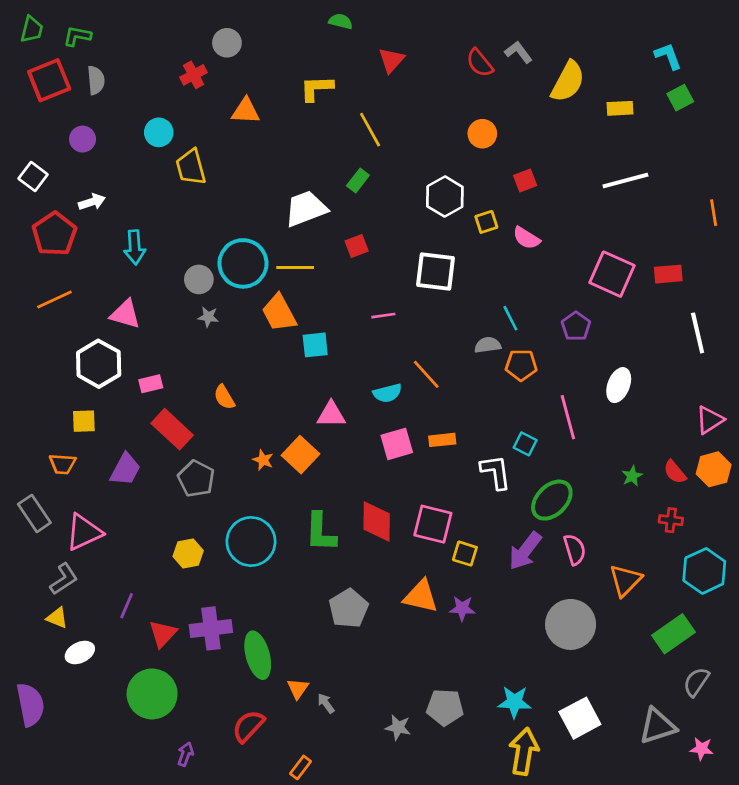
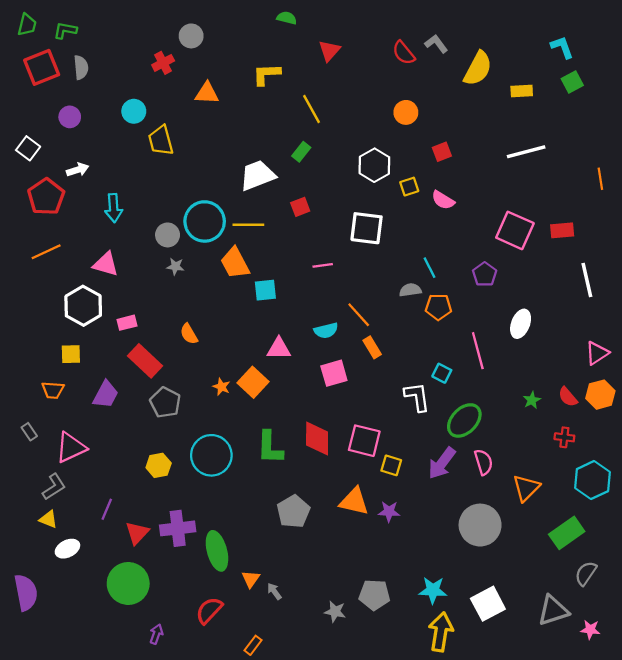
orange rectangle: (442, 440) -> (372, 347), moved, turned 65
gray rectangle: (34, 513) -> (29, 432), size x0.6

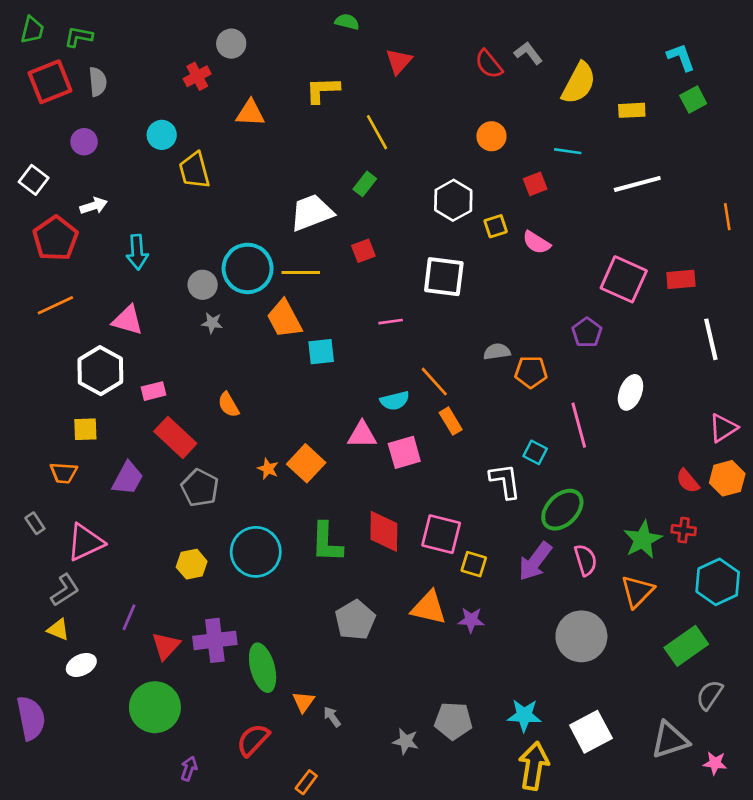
cyan line: (429, 268) -> (568, 151), moved, turned -55
pink triangle: (279, 348) -> (362, 435), moved
green star: (532, 400) -> (643, 540), moved, size x1.8

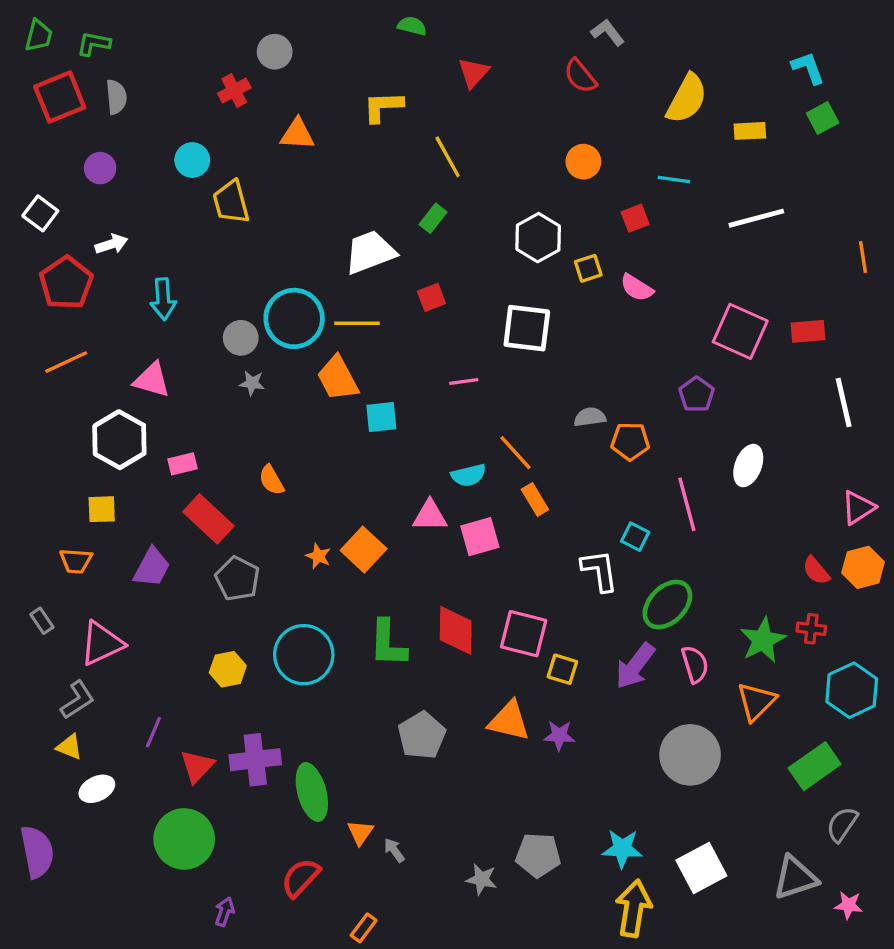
gray L-shape: (528, 53) -> (608, 32), moved

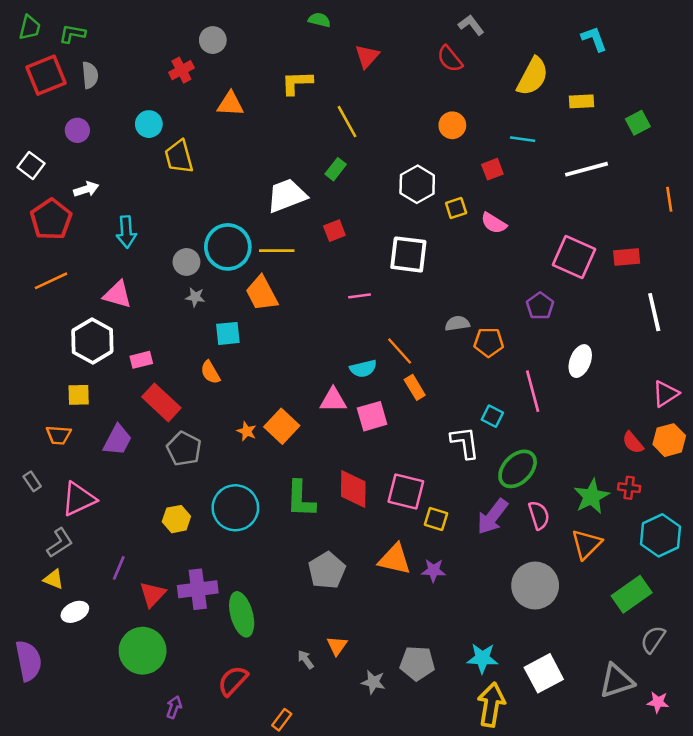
cyan L-shape: (808, 68) -> (594, 39), moved
green square: (823, 118) -> (638, 123), moved
cyan square: (381, 417) -> (228, 333), moved
orange triangle: (360, 832) -> (337, 646), moved

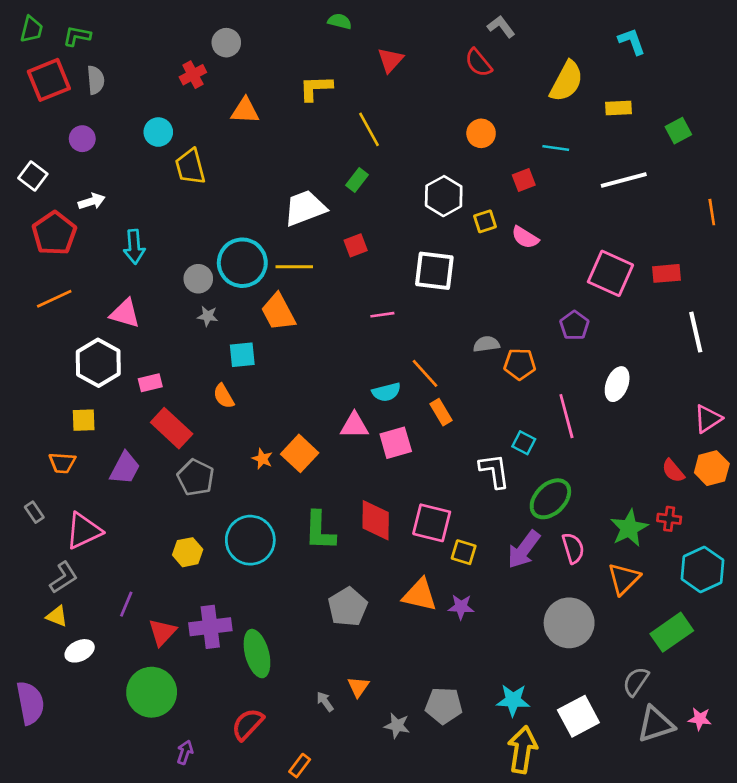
gray semicircle: (653, 639) -> (636, 682), moved
pink star: (658, 702) -> (700, 719), moved

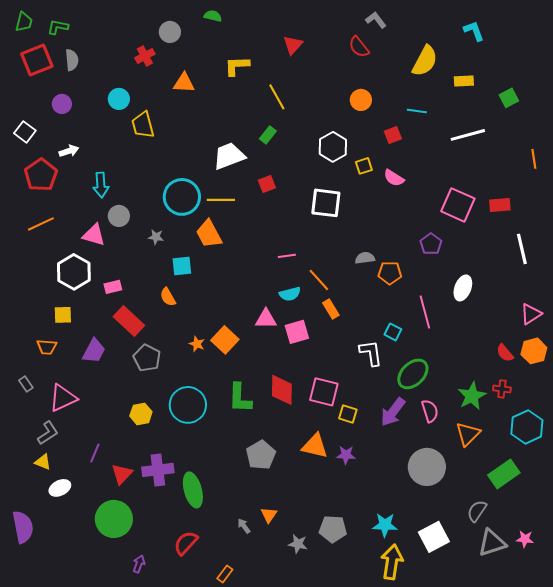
green semicircle: (340, 21) -> (213, 16), moved
gray circle: (198, 279) -> (119, 216), moved
pink line: (382, 315) -> (287, 256), moved

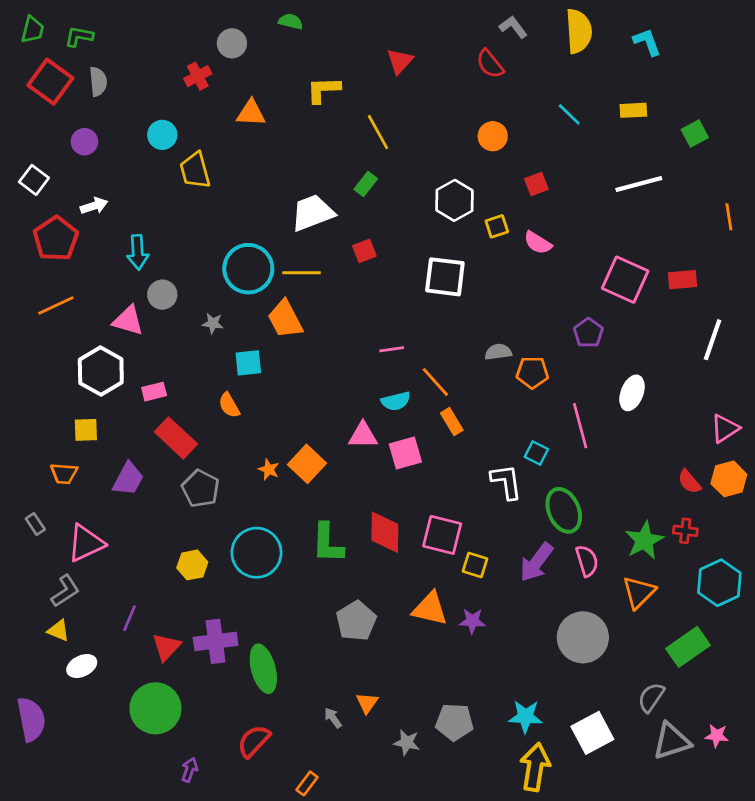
red square: (37, 60) -> (50, 82), turned -32
yellow semicircle: (425, 61) -> (579, 31), moved, turned -32
cyan line: (417, 111) -> (569, 114), moved, turned 36
white line: (522, 249) -> (713, 340), turned 32
green ellipse: (413, 374) -> (564, 510), turned -68

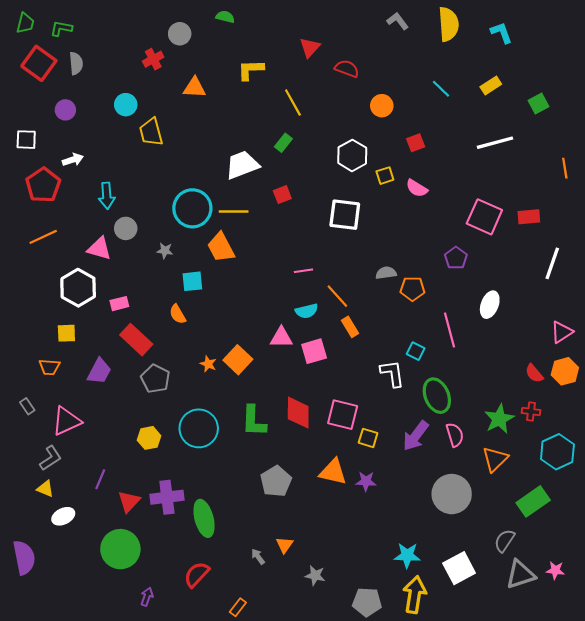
red semicircle: (490, 64) -> (347, 69), moved, turned 150
yellow rectangle: (633, 110) -> (491, 86), turned -30
white square: (34, 180) -> (26, 140), turned -35
gray pentagon: (454, 722) -> (367, 602), moved

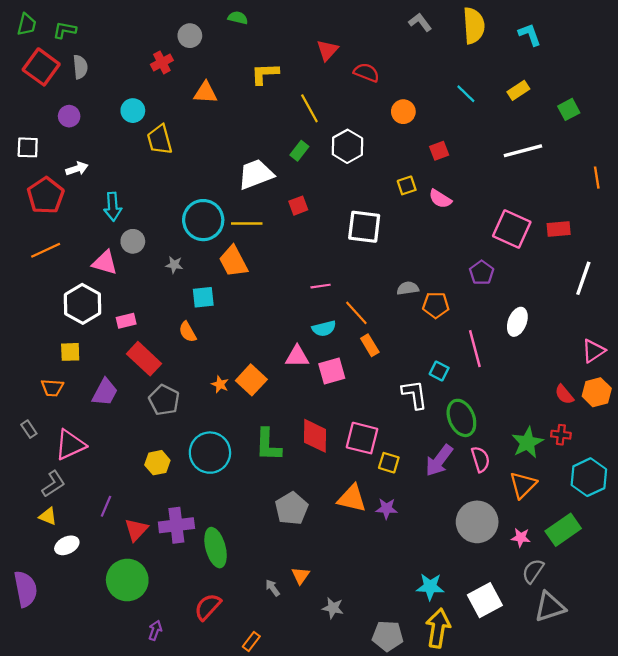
white hexagon: (352, 155) -> (347, 146), moved
pink star: (555, 570) -> (521, 538), moved

